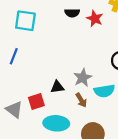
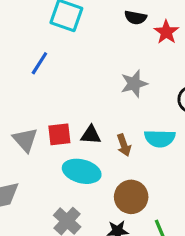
gray star: (83, 78) -> (134, 84), moved
black triangle: (57, 87) -> (91, 135), moved

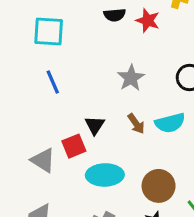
blue line: (39, 63) -> (53, 82), moved, turned -40
black triangle: (91, 135) -> (95, 125), moved, turned -45
brown arrow: (124, 145) -> (136, 124), moved

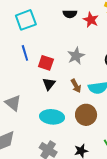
cyan square: (49, 32) -> (26, 20), turned -30
red square: (74, 146) -> (46, 63), moved, turned 35
brown circle: (159, 186) -> (86, 115), moved

